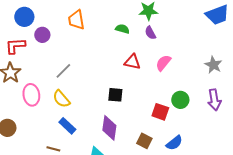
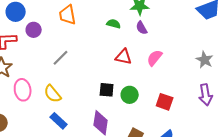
gray line: (63, 71) -> (61, 58), moved
green circle: (180, 100) -> (130, 95), moved
red square: (160, 112) -> (165, 102), moved

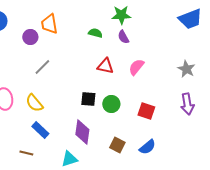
purple circle: (34, 30) -> (30, 37), moved

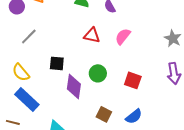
black square: (88, 99) -> (57, 63), moved
blue rectangle: (40, 130) -> (27, 99), size x1.4
purple diamond: (82, 132) -> (74, 86), moved

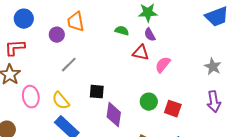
red triangle: (92, 35) -> (141, 53), moved
green circle: (98, 73) -> (149, 102), moved

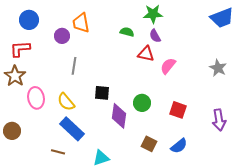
gray line: (69, 65) -> (74, 66), turned -36
green circle: (149, 102) -> (142, 103), moved
purple arrow: (214, 102) -> (219, 120), moved

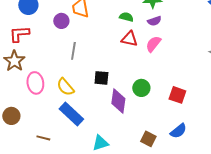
purple semicircle: (155, 36) -> (154, 21), turned -80
red triangle: (146, 54) -> (129, 39), moved
pink semicircle: (168, 66) -> (153, 44), moved
brown square: (149, 144) -> (148, 139), moved
brown line: (58, 152) -> (43, 138), moved

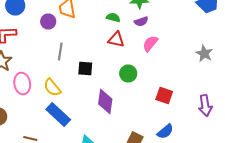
pink semicircle: (153, 44) -> (150, 44), moved
black square: (101, 78) -> (85, 68), moved
green circle: (141, 88) -> (128, 74), moved

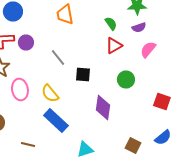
green semicircle: (113, 18) -> (111, 24), turned 40
purple circle: (48, 22) -> (26, 42), moved
red triangle: (116, 40) -> (114, 46), turned -42
gray line: (60, 52) -> (58, 58), turned -48

